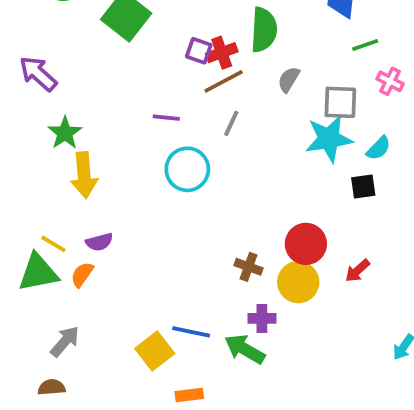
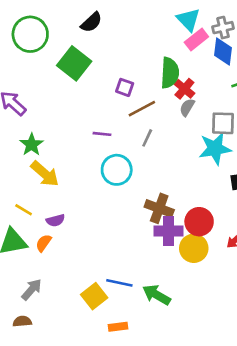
red cross: (222, 53) -> (184, 89), moved, turned -30
yellow arrow: (84, 175) -> (45, 174), turned -44
yellow line: (53, 244) -> (24, 210), moved
brown cross: (249, 267) -> (159, 208), moved, size x1.5
purple cross: (262, 318) -> (168, 231), moved, size x1.5

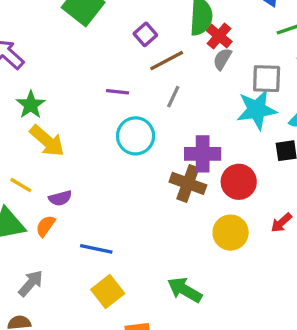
purple square: (125, 87) -> (145, 34), turned 30
red circle: (199, 222) -> (239, 182), moved
purple cross: (168, 231) -> (203, 154), moved
blue line: (119, 283) -> (96, 249), moved

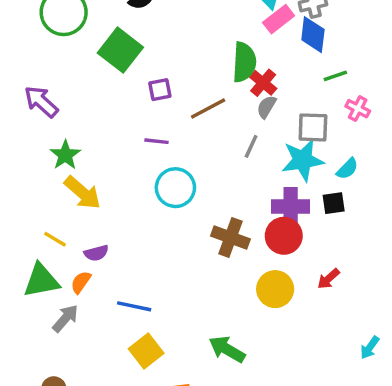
purple square: (145, 34) -> (160, 90), moved, turned 30
gray line: (173, 97) -> (251, 146), moved
purple cross: (203, 154) -> (291, 207), moved
gray arrow: (31, 283) -> (65, 318), moved

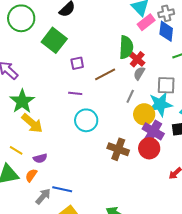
green star: (65, 155) -> (22, 101), size x1.4
purple cross: (291, 207) -> (153, 131), turned 30
yellow circle: (275, 289) -> (144, 114), moved
gray arrow: (65, 318) -> (43, 196), moved

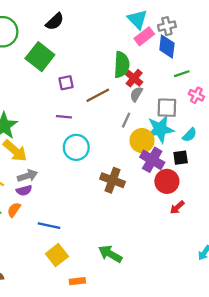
red circle: (149, 148) -> (167, 181), moved
gray arrow: (43, 196) -> (28, 176), moved, turned 30

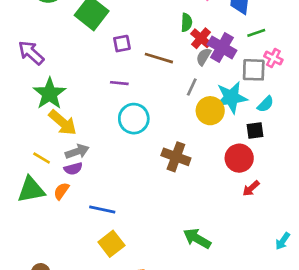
green semicircle: (122, 65) -> (186, 22), size x0.6
brown line: (98, 95) -> (159, 58), turned 45
gray square: (167, 108) -> (254, 70), moved
purple cross: (152, 160) -> (222, 47), moved
green arrow: (110, 254) -> (197, 238), moved

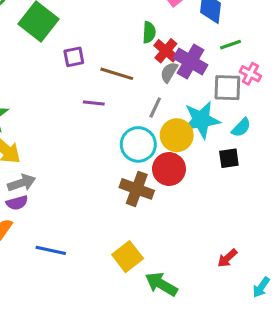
purple line: (119, 83) -> (94, 103), moved
cyan circle: (134, 119) -> (138, 144), moved
red circle: (239, 158) -> (169, 169), moved
red arrow: (251, 188) -> (227, 258), moved
yellow square: (111, 244) -> (128, 257), moved

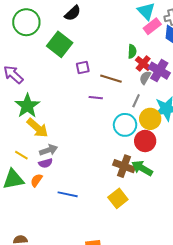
brown cross: (137, 189) -> (124, 166), moved
green arrow: (161, 284) -> (142, 168), moved

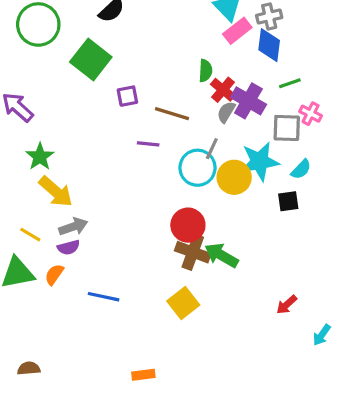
green star: (27, 106) -> (40, 157), size x0.7
cyan circle: (125, 125) -> (198, 168), moved
red circle: (145, 141) -> (188, 225), moved

